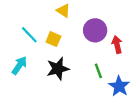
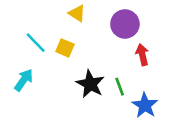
purple circle: (95, 30) -> (125, 24), moved
black star: (58, 69) -> (90, 84), moved, turned -30

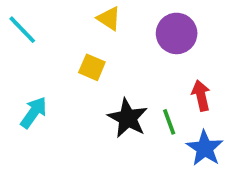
cyan line: (36, 43) -> (22, 30), moved
red arrow: (142, 55) -> (201, 96), moved

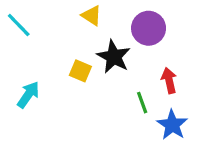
yellow square: (92, 67) -> (80, 71), moved
black star: (128, 118) -> (114, 57), moved

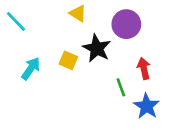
cyan arrow: (28, 95) -> (31, 69), moved

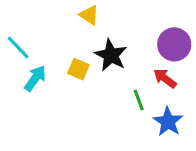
cyan line: (16, 21) -> (18, 47), moved
purple circle: (126, 24) -> (174, 44), moved
red arrow: (144, 69) -> (165, 78), turned -40

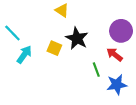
blue star: (168, 122) -> (117, 85), turned 30

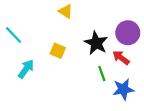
black star: (77, 38) -> (96, 43), moved
cyan arrow: (24, 55) -> (26, 69), moved

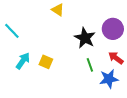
yellow square: (58, 51) -> (46, 62), moved
red arrow: (121, 58) -> (116, 58), moved

